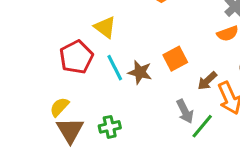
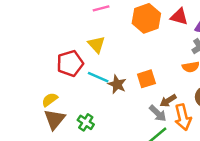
cyan line: (115, 68) -> (98, 77), turned -50
gray arrow: (185, 111) -> (158, 113), moved, turned -30
green cross: (110, 127) -> (86, 122), turned 35

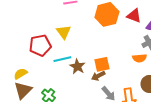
cyan line: (98, 77) -> (62, 59), turned -42
brown arrow: (168, 101) -> (98, 76), moved

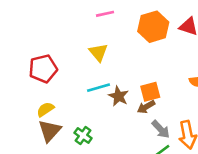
red pentagon: (40, 45) -> (43, 69), moved

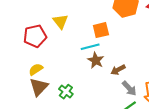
yellow triangle: (98, 52) -> (60, 21), moved
cyan line: (99, 88) -> (90, 47), moved
orange square: (150, 92) -> (101, 30), moved

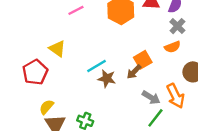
orange square: (101, 30) -> (143, 60), moved
brown arrow: (118, 70) -> (134, 72), moved

